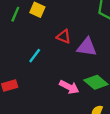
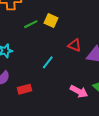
green line: (15, 14) -> (31, 24), turned 40

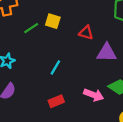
red triangle: (75, 45) -> (86, 33), moved
red rectangle: (25, 89) -> (56, 101), moved

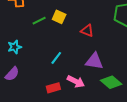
purple triangle: (107, 53) -> (94, 61), moved
pink arrow: (94, 95) -> (76, 81), moved

